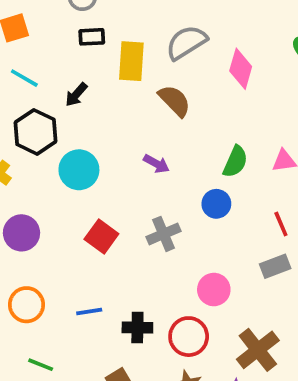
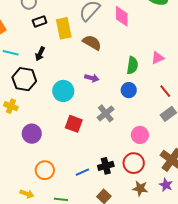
cyan circle: (79, 170) -> (63, 91), moved
blue line: (89, 312) -> (82, 172), moved

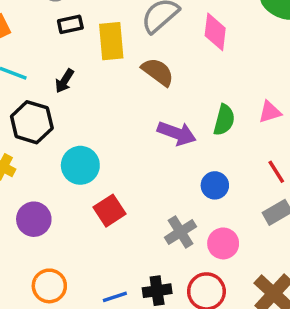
purple arrow: (92, 78) -> (177, 133), moved, size x1.5
blue circle: (129, 90) -> (215, 185), moved
cyan circle: (63, 91) -> (80, 165), moved
gray cross: (106, 113) -> (181, 232), moved
red square: (74, 124) -> (110, 211), turned 30

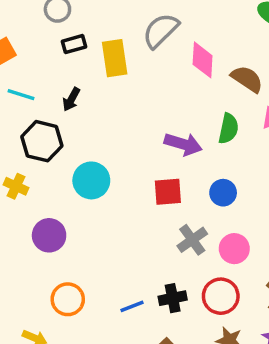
pink diamond: (215, 32) -> (203, 60), moved
brown semicircle: (158, 72) -> (247, 79), moved
red square: (110, 211) -> (168, 192), moved, turned 32

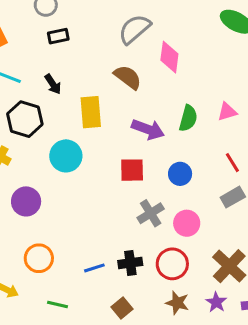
yellow rectangle: (115, 58) -> (91, 112), moved
brown semicircle: (247, 79) -> (128, 77), moved
black arrow: (71, 99) -> (53, 84), turned -66

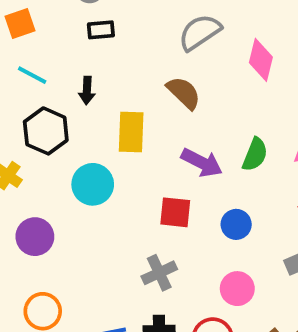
pink diamond: (169, 57) -> (261, 60), moved
black arrow: (53, 84) -> (87, 91), turned 30
gray cross: (151, 213) -> (159, 273), moved

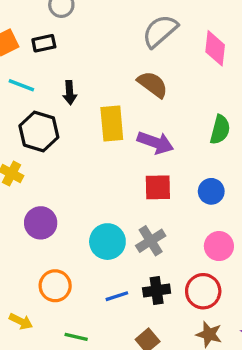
black rectangle: (101, 30) -> (44, 43), moved
purple arrow: (202, 163) -> (155, 143), moved
cyan circle: (93, 184) -> (107, 242), moved

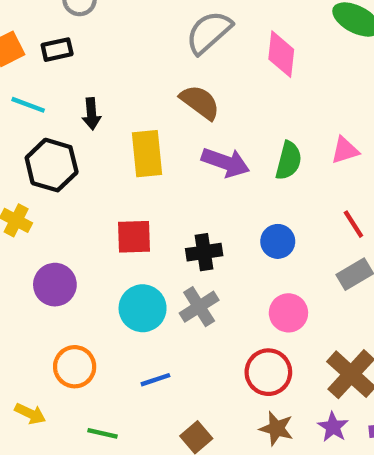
purple arrow: (155, 143) -> (226, 162), moved
red square: (158, 187) -> (134, 237), moved
black cross: (157, 290) -> (204, 252), moved

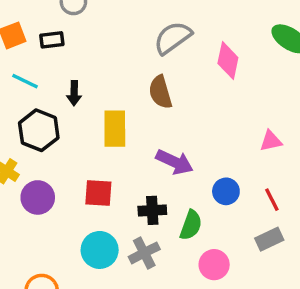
brown semicircle: (200, 102) -> (160, 92), turned -148
green semicircle: (289, 161) -> (191, 225), moved
purple arrow: (226, 162) -> (175, 162), moved
blue circle: (278, 241) -> (226, 191), moved
purple circle: (55, 285) -> (38, 197), moved

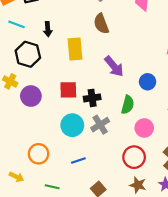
purple arrow: (175, 162) -> (114, 66), turned 30
black cross: (152, 210) -> (92, 98), moved

